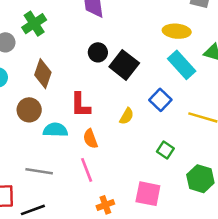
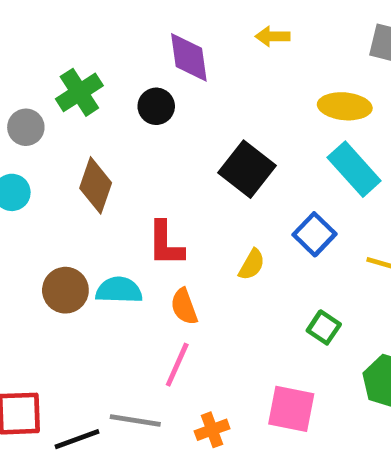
black circle: (98, 52) -> (156, 106), moved
brown circle: (29, 110) -> (65, 290), moved
pink line: (87, 170) -> (177, 365), turned 45
gray line: (39, 171) -> (135, 421), moved

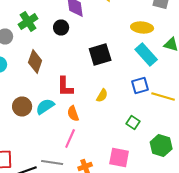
black square: (247, 169) -> (100, 54), turned 35
blue square: (314, 234) -> (140, 86), moved, turned 30
cyan semicircle: (119, 290) -> (45, 106), turned -36

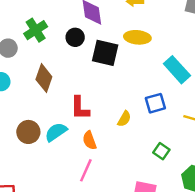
yellow ellipse: (142, 28) -> (137, 37), moved
black square: (100, 54) -> (105, 53), moved, turned 30
blue square: (140, 86) -> (155, 103), moved

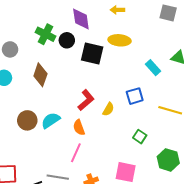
green cross: (36, 30) -> (46, 34), moved, turned -30
cyan rectangle: (177, 70) -> (153, 68), size x0.7
red L-shape: (80, 108) -> (86, 100), moved, turned -130

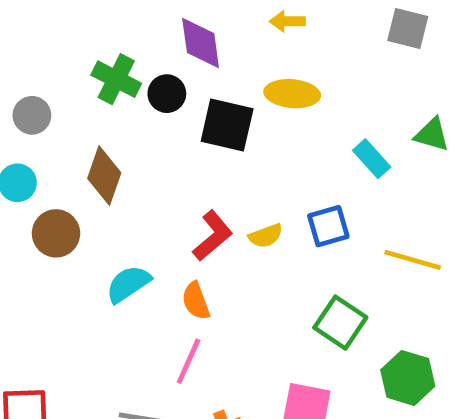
yellow semicircle: (108, 109) -> (266, 236), moved, turned 40
brown circle: (27, 120) -> (56, 233), moved
green square: (140, 137) -> (340, 323), size x1.5

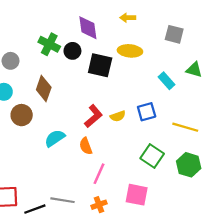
gray square: (408, 29) -> (174, 34), moved
pink line: (189, 361) -> (99, 174), moved
green hexagon: (408, 378) -> (189, 165), moved

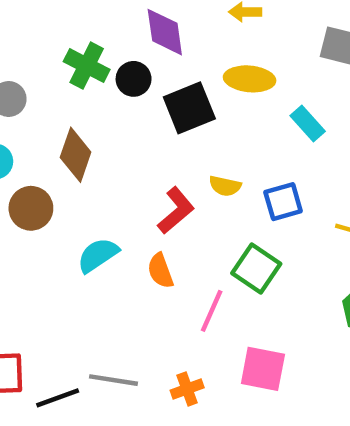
black square: (100, 65) -> (189, 108), turned -35
cyan rectangle: (166, 81) -> (308, 124), moved
yellow semicircle: (118, 116) -> (225, 186), moved, turned 32
green square: (152, 156) -> (256, 269), moved
pink line: (99, 174) -> (212, 311), moved

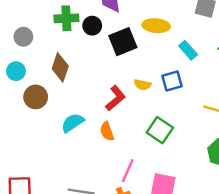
green cross: (87, 66) -> (66, 18), turned -30
blue square: (283, 202) -> (172, 81), moved
pink line: (212, 311) -> (128, 171), moved

